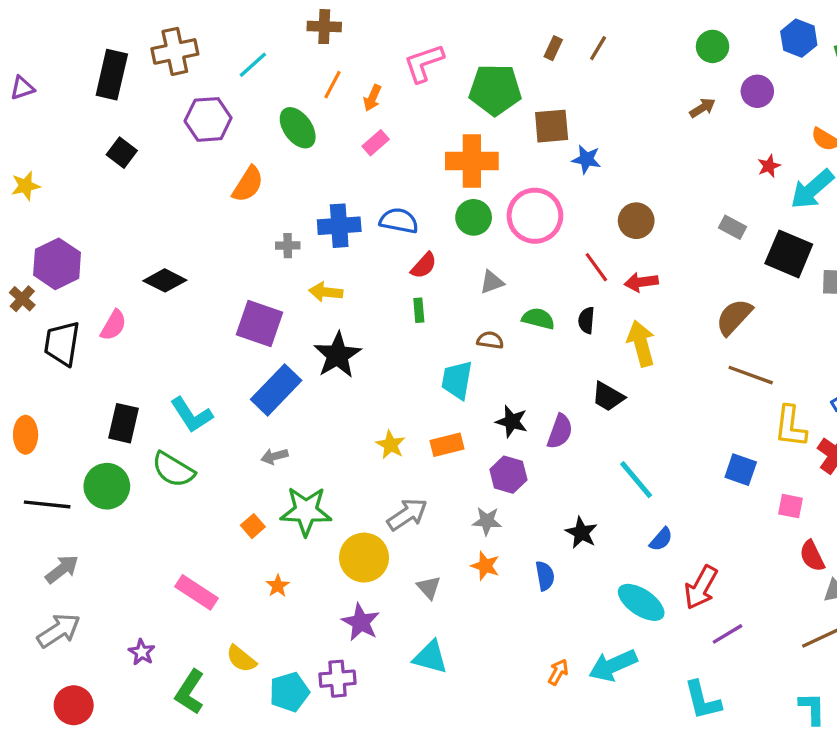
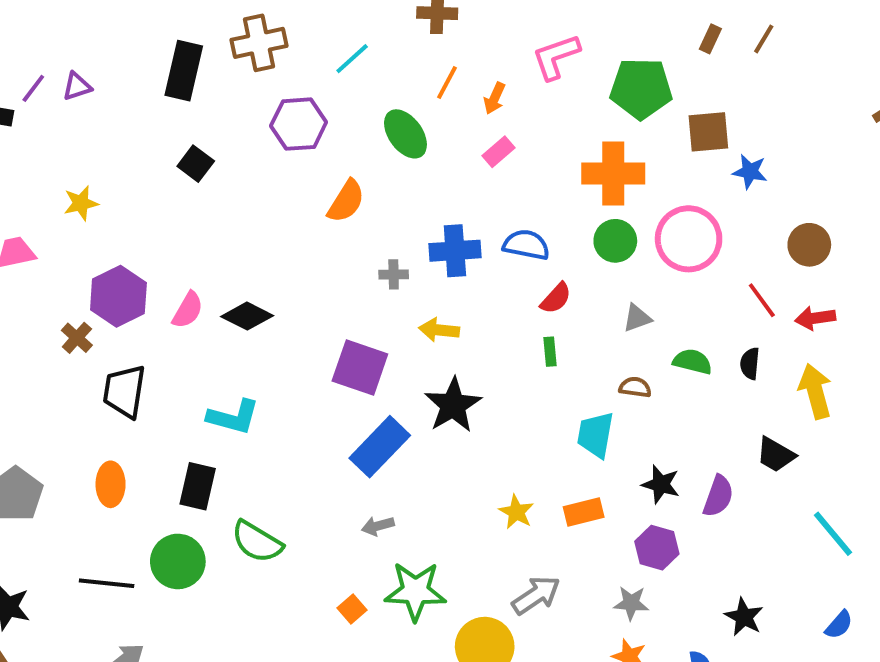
pink semicircle: (113, 325) -> (188, 310), moved
cyan L-shape: (191, 415) -> (233, 417), moved, turned -42
orange ellipse: (26, 435) -> (111, 484), moved
cyan line: (636, 480) -> (833, 534), moved

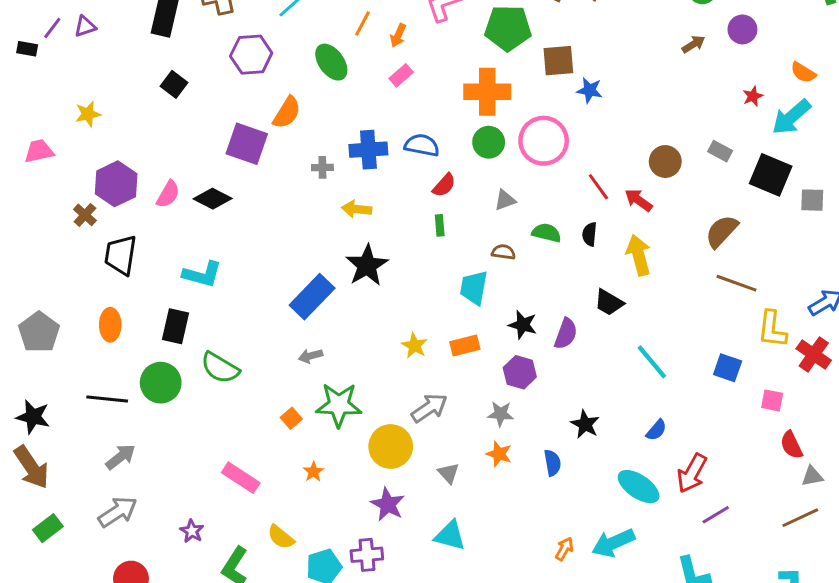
brown circle: (809, 245) -> (665, 162), moved
red arrow: (815, 318) -> (639, 200), turned 44
purple square: (360, 368) -> (247, 144), moved

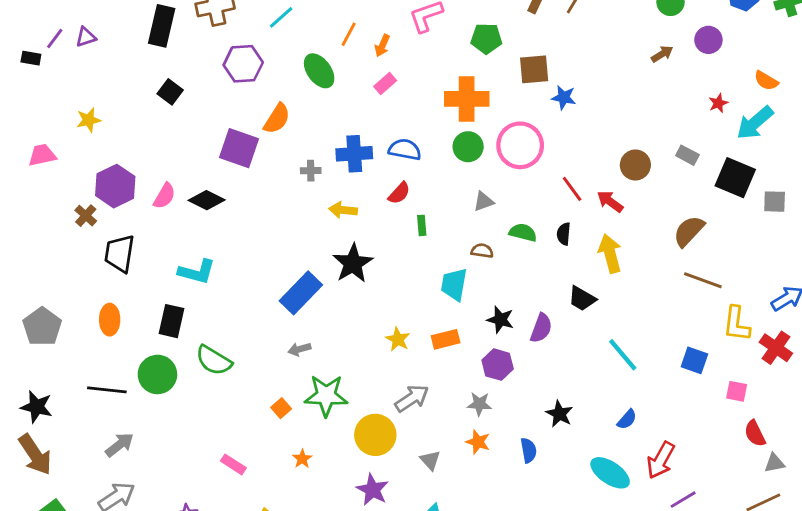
green pentagon: (508, 28) -> (486, 38), size x0.7
red semicircle: (444, 185) -> (399, 193), moved
pink rectangle: (241, 478) -> (233, 464), size x0.7

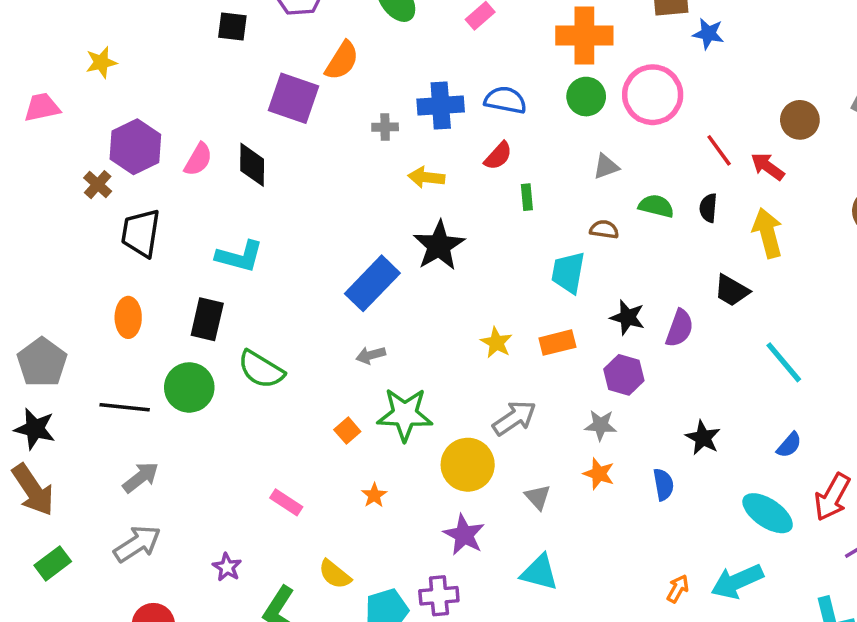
black square: (170, 92) -> (232, 26), moved, turned -30
black diamond: (207, 200) -> (252, 165), turned 64
gray pentagon: (42, 327) -> (42, 362), moved

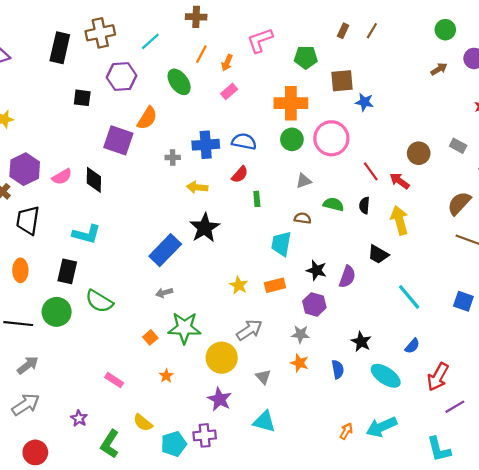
pink semicircle: (198, 159) -> (62, 177), turned 30
cyan ellipse: (768, 513) -> (386, 376), moved

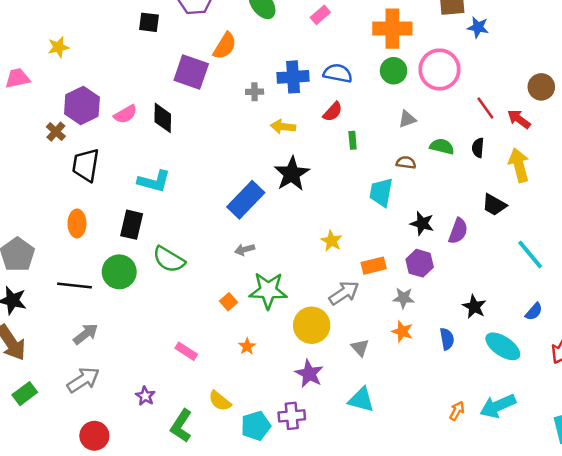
orange rectangle: (275, 285) -> (374, 266), moved

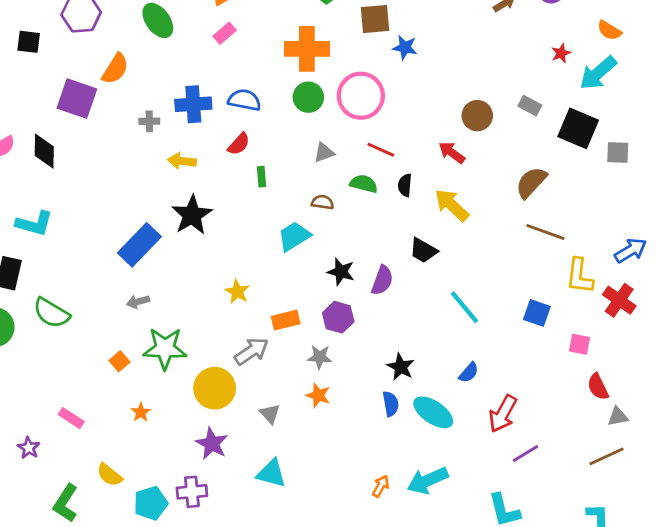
red line: (485, 108) -> (381, 150), moved, turned -30
yellow arrow: (519, 165) -> (452, 205), turned -32
cyan trapezoid: (381, 192) -> (294, 236), turned 48
blue semicircle: (447, 339) -> (391, 404), moved
purple star: (145, 396) -> (29, 448), moved

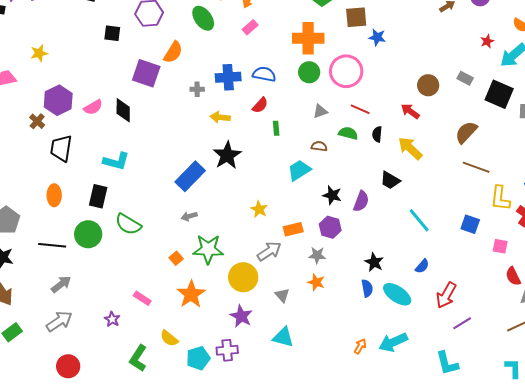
orange star: (141, 412) -> (191, 294), size x2.0

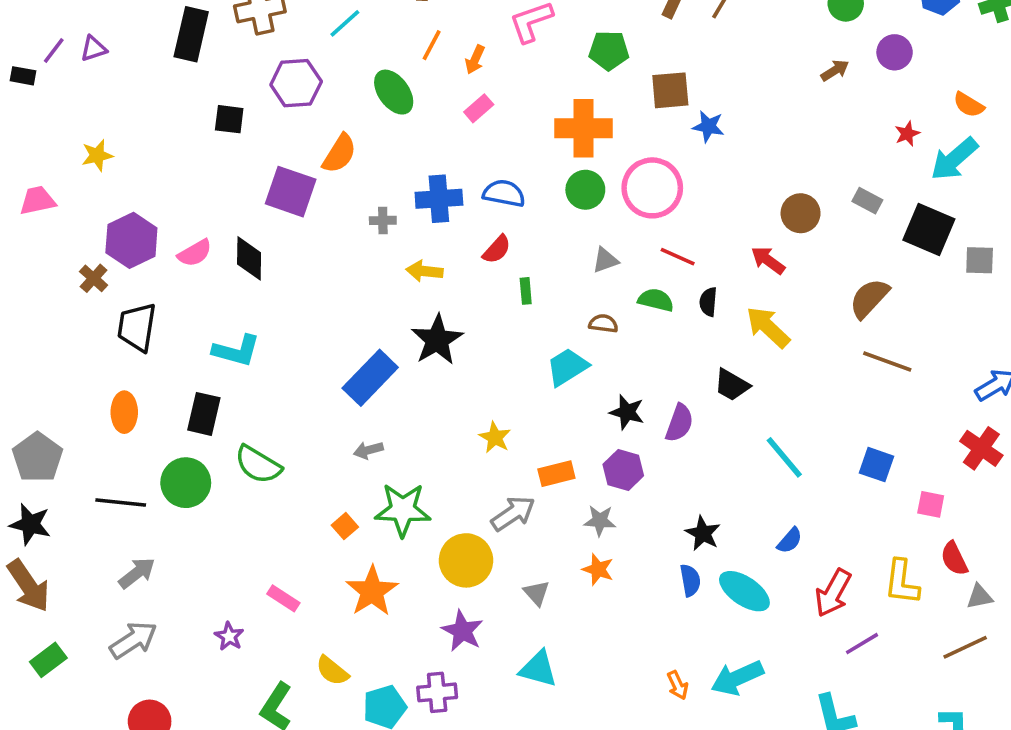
yellow L-shape: (500, 198) -> (902, 582), moved
orange arrow: (360, 346) -> (678, 685), turned 126

